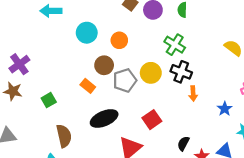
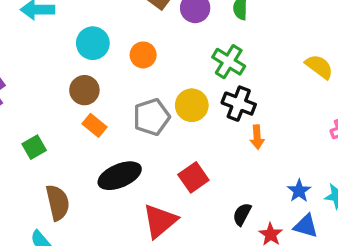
brown circle: (104, 65) -> (84, 90), moved
blue star: (225, 109) -> (299, 191), moved

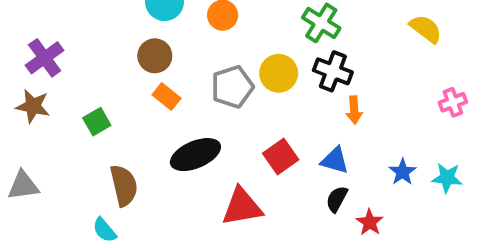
red triangle: (160, 221) -> (242, 207), turned 30
blue triangle: (306, 226) -> (335, 160), moved

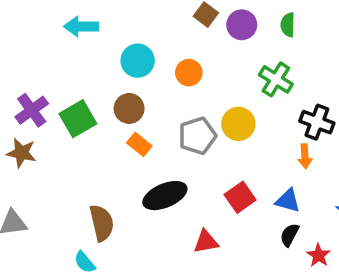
black cross: (333, 71) -> (317, 122), moved
green square: (97, 122) -> (78, 119), moved, size x1.5
red triangle: (242, 207) -> (206, 242), size x0.7

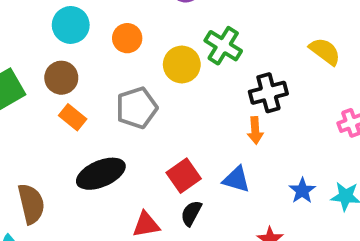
black cross: (317, 122) -> (268, 93), turned -36
yellow circle: (238, 124) -> (182, 65), moved
black semicircle: (290, 235) -> (191, 213), moved

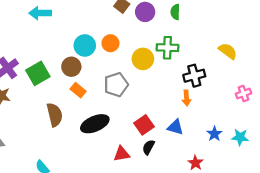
cyan circle: (71, 25) -> (85, 45), moved
green cross: (223, 46) -> (167, 48), turned -30
brown semicircle: (31, 204) -> (55, 115), moved

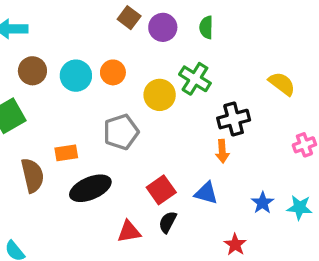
green cross: (167, 48) -> (195, 79), turned 30
brown circle: (71, 67) -> (32, 71), moved
orange rectangle: (78, 90) -> (66, 153), moved, turned -48

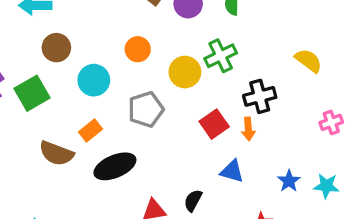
cyan circle: (76, 76) -> (94, 80), moved
green cross: (195, 79) -> (221, 56), turned 32
orange rectangle: (66, 153) -> (91, 131), turned -30
brown semicircle: (32, 175) -> (56, 153), turned 124
red square: (161, 190) -> (214, 124), moved

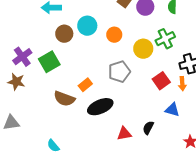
cyan circle: (94, 80) -> (87, 26), moved

